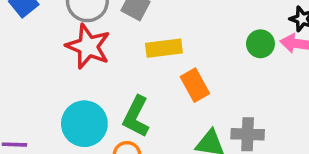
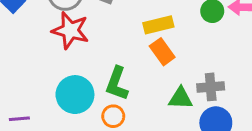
yellow rectangle: (164, 48) -> (158, 25), moved

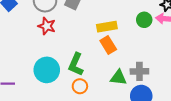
red star: (70, 30) -> (47, 26), size x0.7
orange circle: (113, 116) -> (80, 86), moved

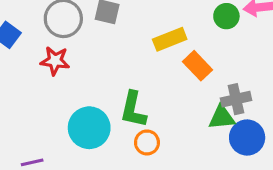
red star: (47, 26) -> (55, 61), moved
orange rectangle: (108, 45) -> (197, 66), moved
green triangle: (118, 78) -> (222, 117), moved

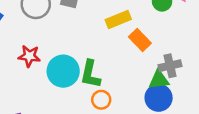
red star: (55, 61) -> (29, 56), moved
cyan circle: (89, 128) -> (63, 71), moved
blue circle: (247, 138) -> (159, 98), moved

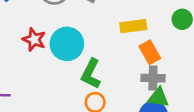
gray cross: (170, 66) -> (153, 78), moved
cyan circle: (63, 71) -> (67, 44), moved

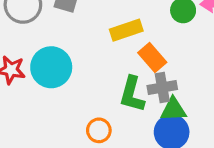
green L-shape: (91, 74) -> (132, 94), moved

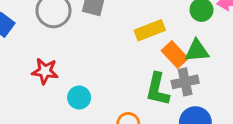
cyan circle: (51, 67) -> (79, 98), moved, size x0.6
green triangle: (173, 109) -> (197, 51), moved

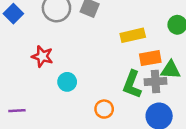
green triangle: (197, 51) -> (171, 70), moved
orange rectangle: (175, 55) -> (150, 58), turned -65

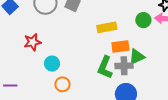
red star: (42, 56) -> (33, 42), turned -30
green triangle: (171, 70) -> (137, 57), turned -30
orange circle: (104, 109) -> (62, 84), moved

